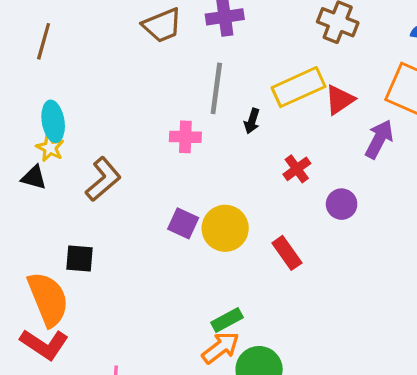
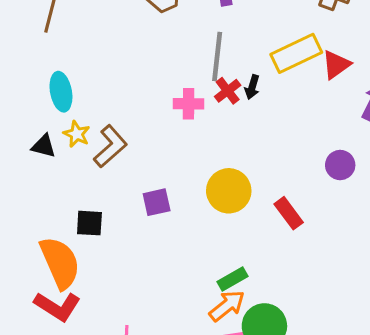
yellow star: (50, 148) -> (77, 134), moved
red cross: (297, 169) -> (228, 91), moved
purple square: (183, 223) -> (157, 202), moved, turned -36

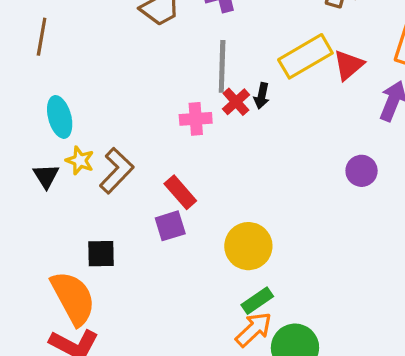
black triangle: (44, 146) -> (46, 176), turned 48
yellow circle: (229, 191) -> (248, 246), moved
red rectangle: (289, 213) -> (180, 192), moved

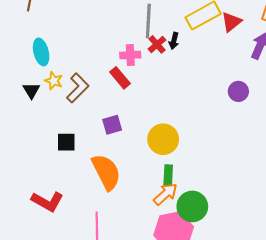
red rectangle: (180, 192) -> (120, 78), moved
orange semicircle: (73, 298) -> (106, 172), moved
green rectangle: (257, 301) -> (168, 175), turned -54

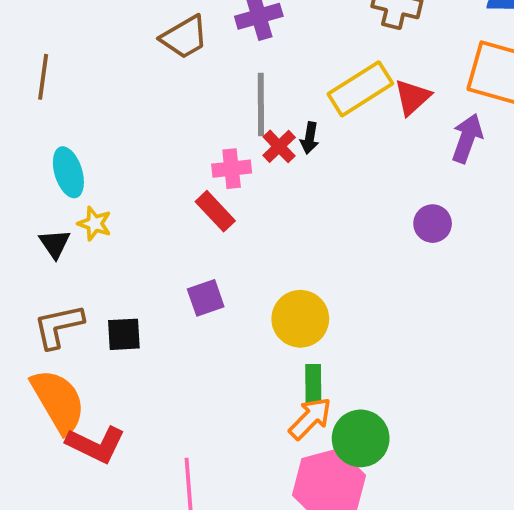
brown L-shape: (78, 88) -> (58, 326), moved, turned -144
orange semicircle: (106, 172) -> (58, 401), moved

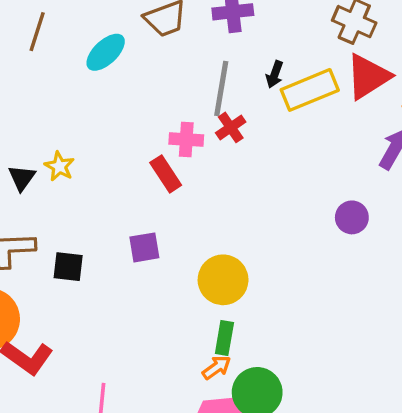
red triangle: (412, 97) -> (368, 77), moved, size x1.4
black arrow: (310, 138) -> (275, 74), moved
cyan ellipse: (68, 172) -> (106, 52), moved, turned 54
orange arrow: (310, 418) -> (217, 368), size x0.7

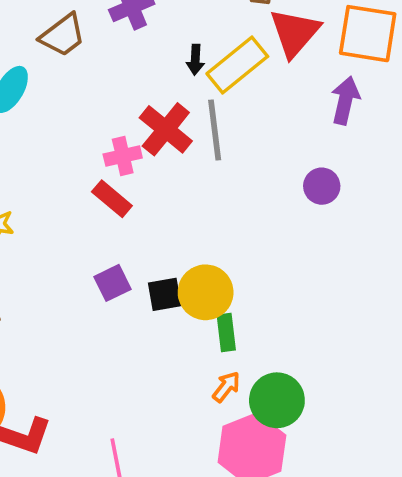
gray line: (221, 88) -> (215, 130), moved
red cross: (231, 127) -> (166, 129), size x1.6
black square: (68, 267) -> (165, 294), moved
green rectangle: (224, 338) -> (226, 332), moved

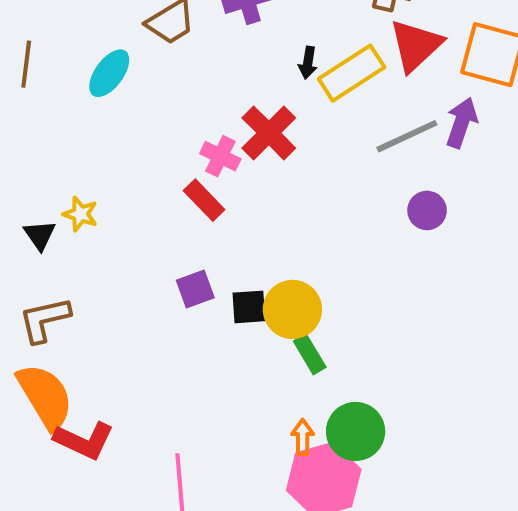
gray line: (215, 130) -> (407, 136), moved, turned 66
pink cross: (123, 156) -> (220, 156), turned 33
green rectangle: (226, 332) -> (310, 354), turned -30
orange arrow: (226, 387) -> (303, 437), moved, turned -44

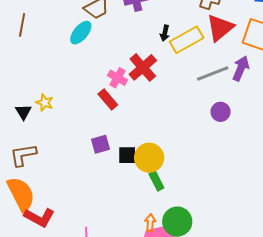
cyan ellipse: (109, 73) -> (81, 33), moved

